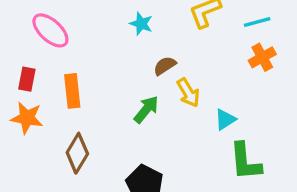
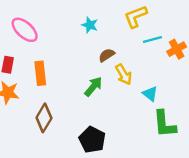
cyan line: (257, 22) -> (152, 39), moved
cyan triangle: (225, 120) -> (150, 94), turned -49

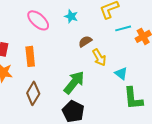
pink ellipse: (25, 30) -> (38, 20), moved
green arrow: (93, 87) -> (74, 82), moved, size x1.4

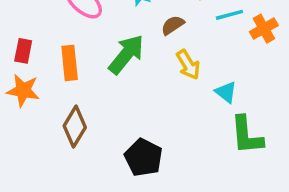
brown semicircle: (85, 41) -> (173, 25), moved
green arrow: (74, 82) -> (126, 54), moved

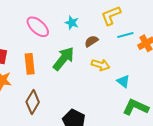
yellow arrow: (188, 65) -> (101, 65), turned -42
green L-shape: (247, 135) -> (136, 107), turned 120

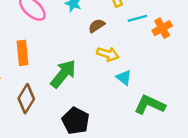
green arrow: (64, 59) -> (63, 74), moved
cyan triangle: (123, 81) -> (124, 78), moved

